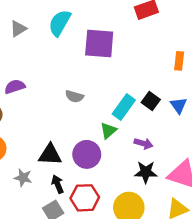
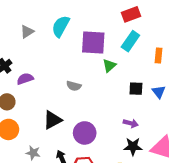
black square: (151, 101) -> (136, 89), turned -32
cyan rectangle: (124, 107) -> (130, 41), moved
green triangle: (108, 130) -> (109, 65), moved
black triangle: (50, 155) -> (52, 120), moved, turned -30

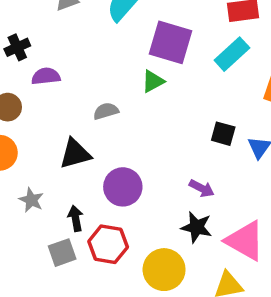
green triangle: (109, 65) -> (153, 81), moved
gray semicircle: (74, 86) -> (106, 111), moved, turned 136

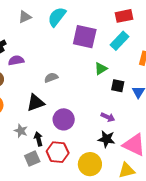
green triangle: (153, 81) -> (101, 69), moved
gray star: (31, 200) -> (21, 131), moved

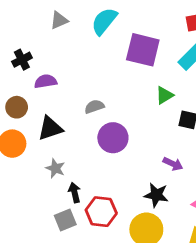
black triangle: (36, 103) -> (50, 128), moved
purple circle: (64, 119) -> (113, 138), moved
gray star: (21, 131) -> (55, 168), moved
black star: (106, 139) -> (156, 195), moved

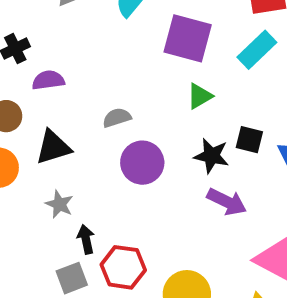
green triangle: (164, 95) -> (200, 96), moved
purple arrow: (173, 164) -> (227, 202), size x1.4
black star: (156, 195) -> (211, 156), moved

